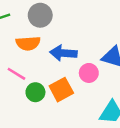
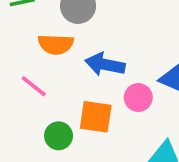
orange square: (61, 90) -> (96, 117), turned 30
green circle: (35, 92) -> (59, 136), moved

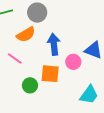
orange semicircle: (56, 44) -> (26, 35), turned -30
blue arrow: (105, 64) -> (54, 44), turned 75

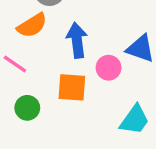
green circle: (30, 85) -> (27, 108), moved

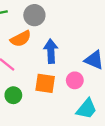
pink circle: (109, 68) -> (75, 80), moved

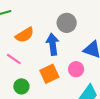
gray circle: (34, 15) -> (67, 23), moved
orange square: (45, 83) -> (49, 74), turned -30

